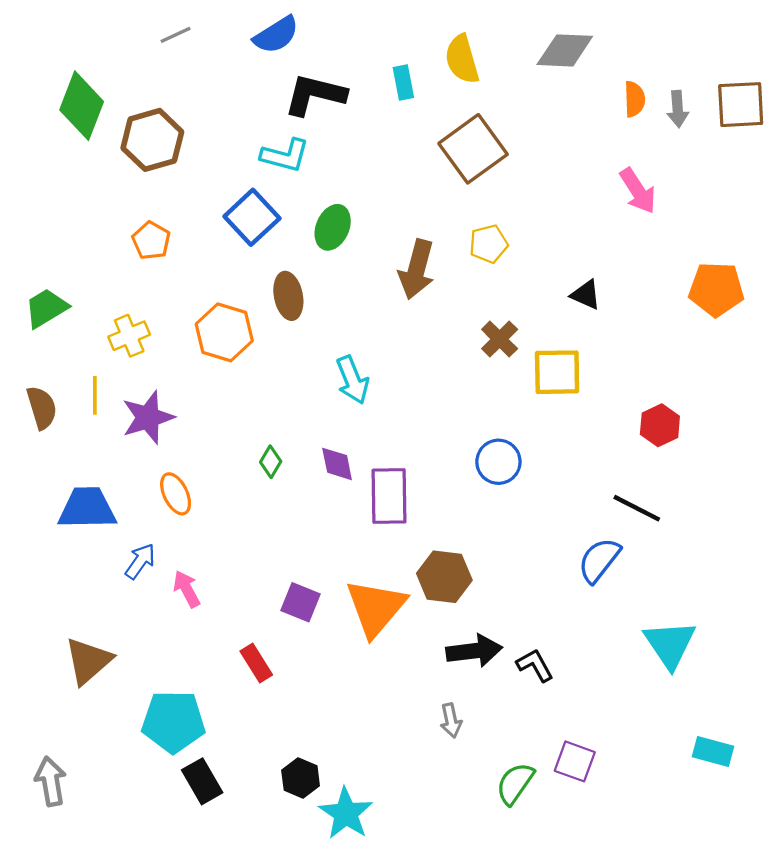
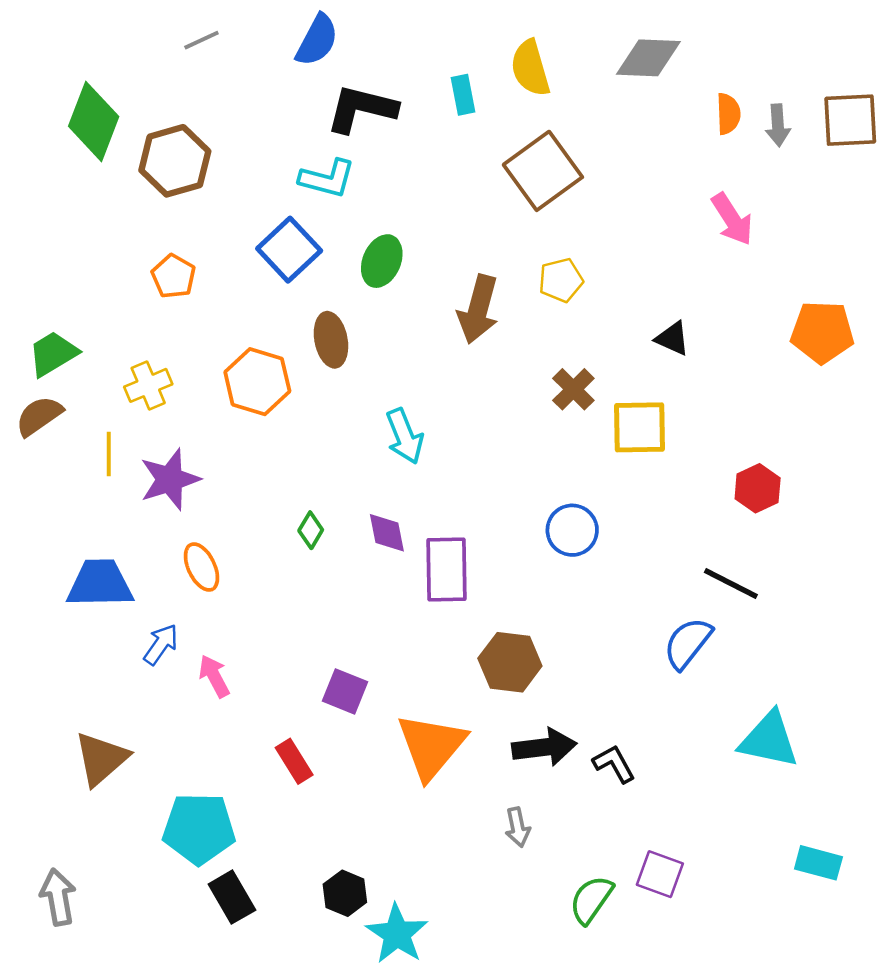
blue semicircle: (276, 35) -> (317, 40), turned -30
brown semicircle: (42, 408) -> (39, 416), moved, turned -108
orange triangle: (376, 608) -> (431, 746), moved
cyan triangle: (670, 644) -> (769, 740), turned -44

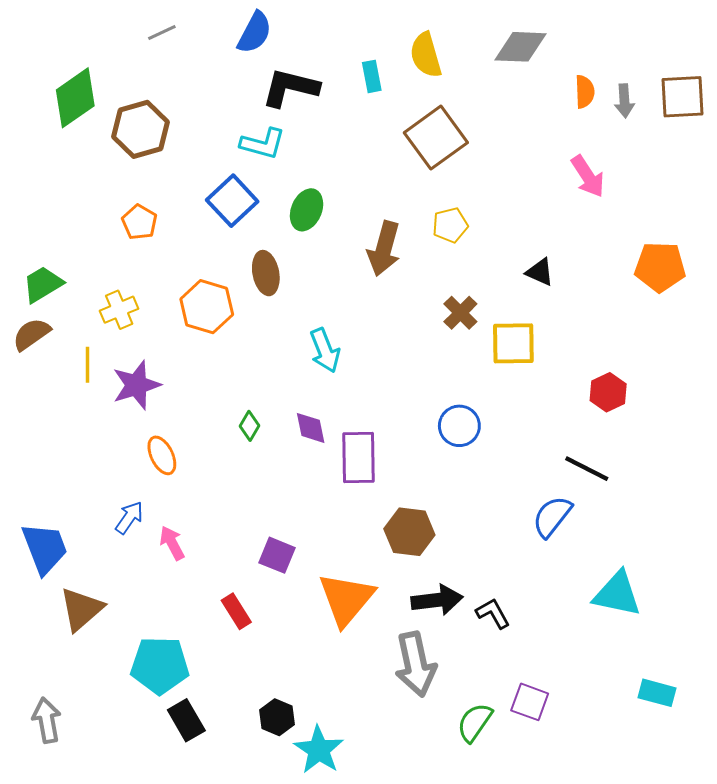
green diamond: (94, 121) -> (75, 98), turned 34
blue trapezoid: (100, 584) -> (45, 548), moved, turned 70
gray arrow: (518, 827) -> (416, 664), size x2.0

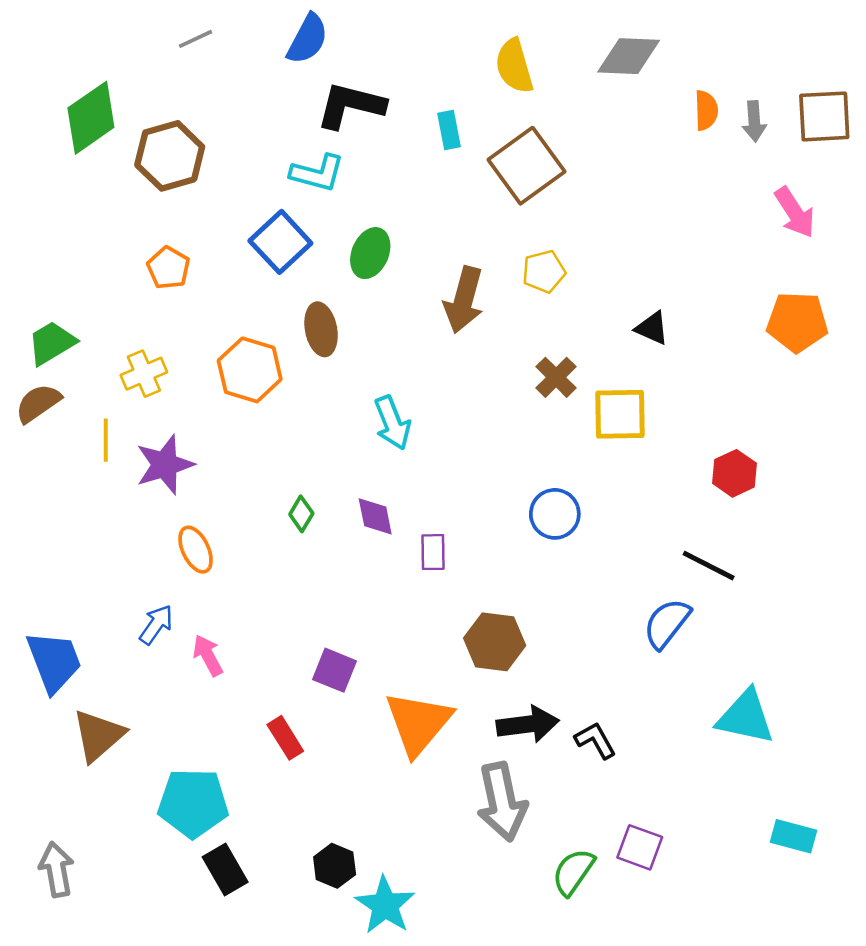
cyan rectangle: (372, 76) -> (449, 130), moved
pink arrow: (588, 176) -> (795, 212), moved
purple rectangle: (358, 457) -> (433, 552), size x0.6

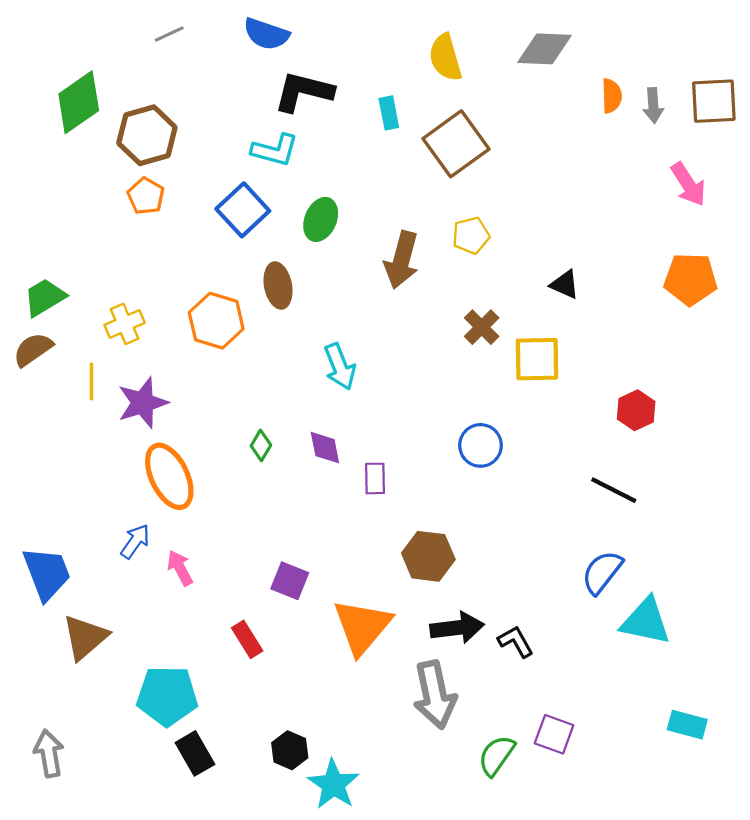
blue semicircle: (307, 39) -> (266, 34), turned 81
orange pentagon: (168, 268) -> (146, 196), moved
orange ellipse: (196, 550) -> (169, 476), size x1.6
blue semicircle: (667, 623) -> (602, 572), moved

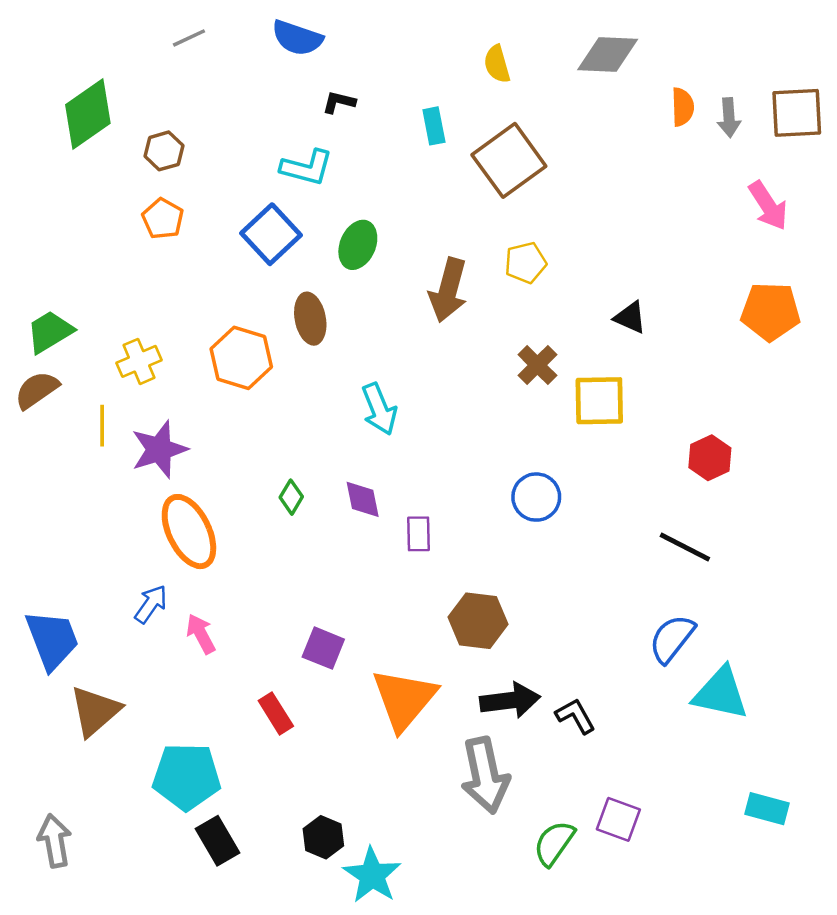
yellow semicircle: (445, 57) -> (497, 64), size x0.7
black L-shape: (304, 92) -> (339, 102), size x0.5
brown hexagon: (147, 135) -> (164, 151), size x0.6

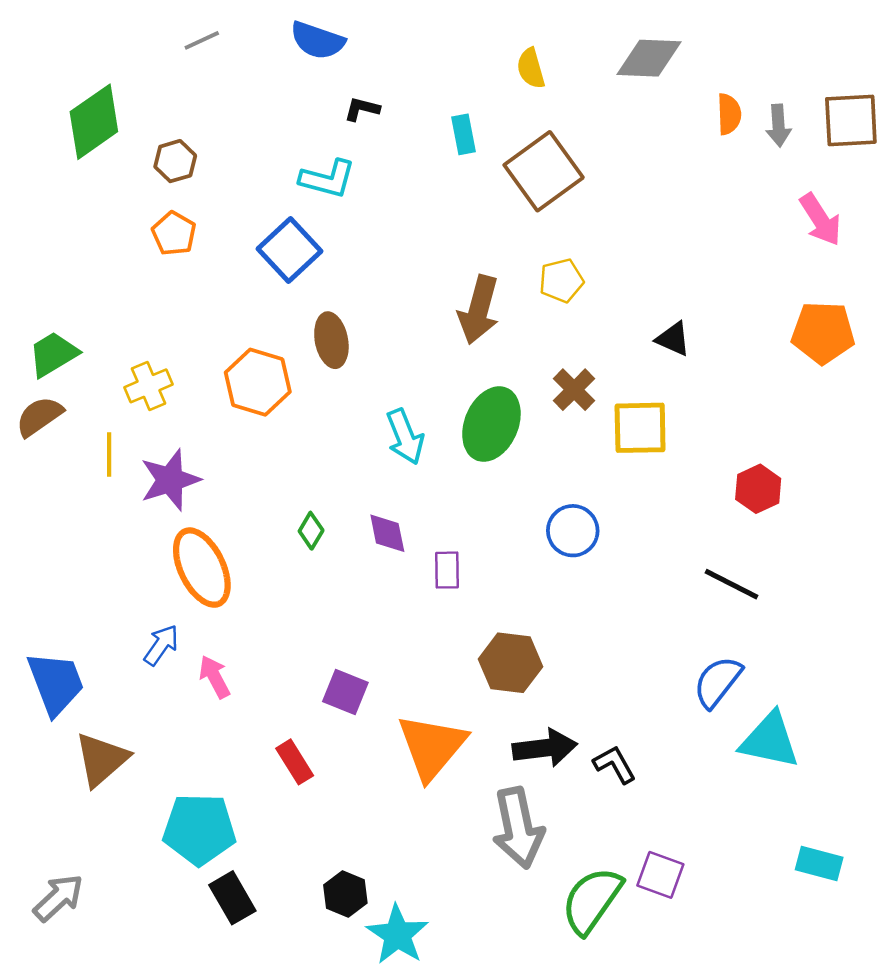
green ellipse: (358, 245) -> (491, 424), moved, size x1.4
gray arrow: (55, 841) -> (58, 898), turned 57
green semicircle: (554, 843) -> (592, 900), size x1.4

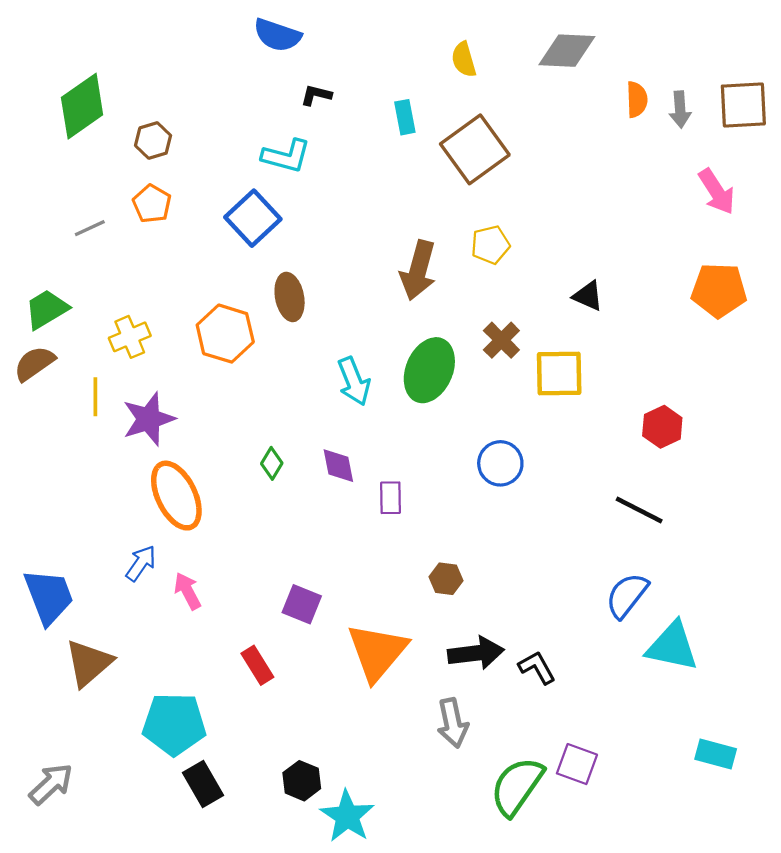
gray line: (202, 40) -> (90, 228), moved
brown hexagon: (511, 663) -> (446, 579), size x0.6
gray arrow: (518, 828) -> (453, 723), size x0.7

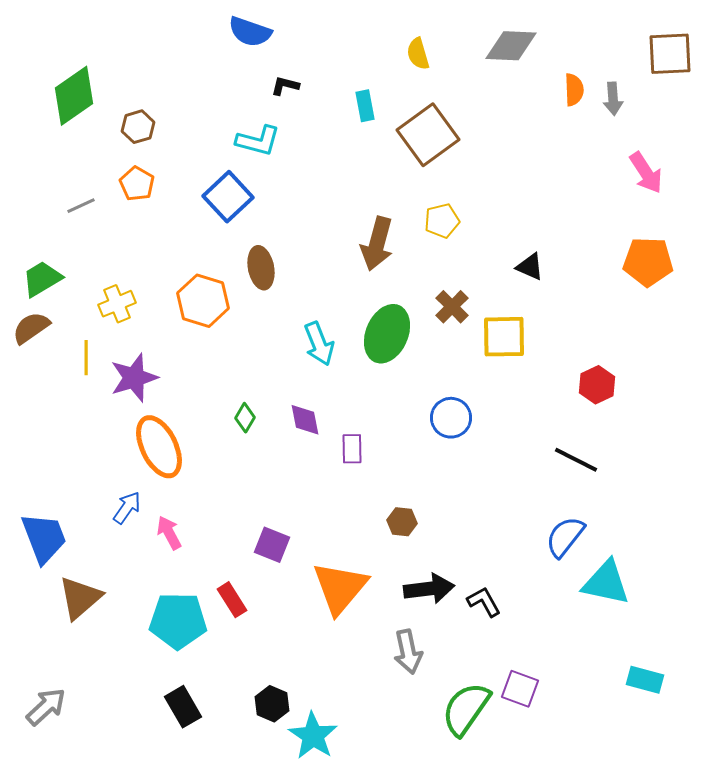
brown square: (743, 105) -> (670, 54), moved
cyan pentagon: (174, 724) -> (178, 621), moved

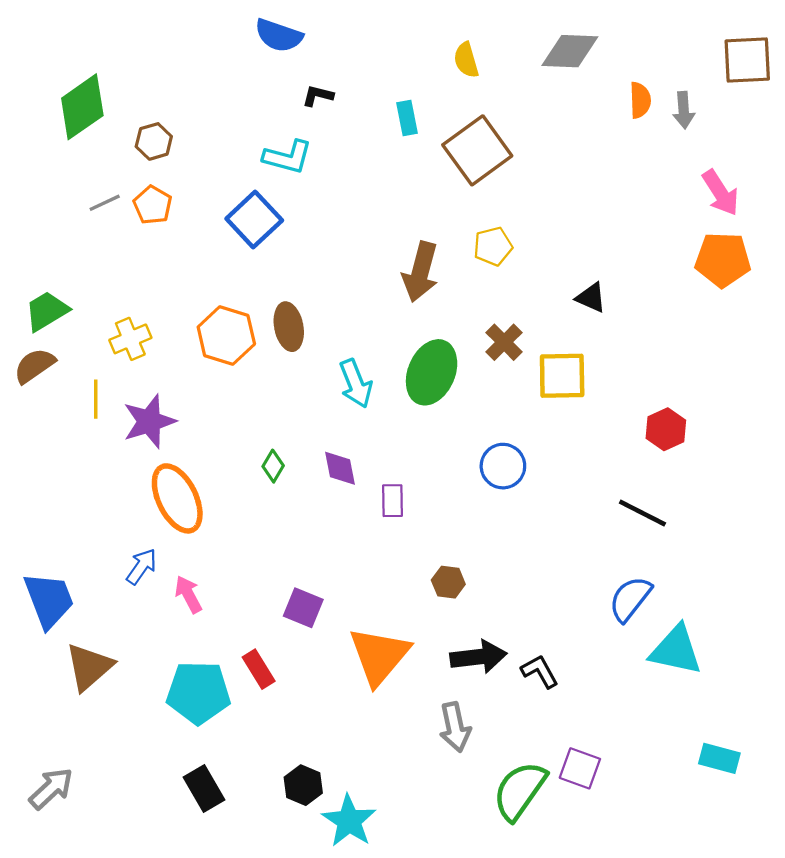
gray line: (81, 206) -> (105, 203), moved
orange pentagon: (648, 262) -> (723, 260), moved
brown ellipse: (261, 268) -> (289, 327), moved

